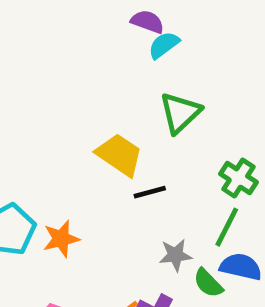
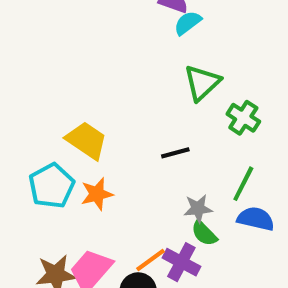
yellow trapezoid: (119, 155) -> (87, 140), moved
green cross: (238, 178) -> (243, 118), moved
green semicircle: (208, 283) -> (204, 233), moved

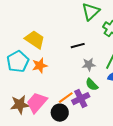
gray star: (198, 208) -> (89, 65), moved
purple cross: (181, 262) -> (81, 99), turned 36

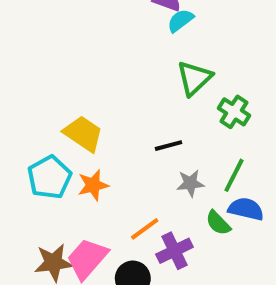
green semicircle: (92, 85) -> (218, 223), moved
orange line: (66, 98) -> (145, 229), moved

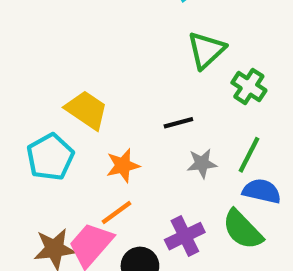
orange star: (93, 185) -> (123, 166), moved
green semicircle: (218, 223) -> (243, 230), moved, size x1.5
orange line: (145, 229) -> (116, 213), moved

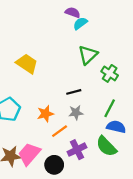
yellow trapezoid: (87, 110) -> (27, 64), moved
gray star: (202, 163) -> (76, 113), moved
orange line: (116, 213) -> (60, 131), moved

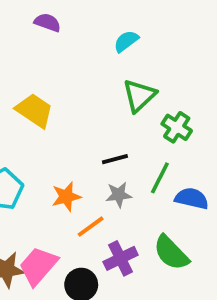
purple semicircle: (73, 13) -> (47, 22), moved
green line: (110, 108) -> (160, 178), moved
blue semicircle: (116, 127) -> (192, 198), moved

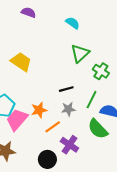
cyan semicircle: (126, 41) -> (73, 23), turned 72
green semicircle: (171, 253) -> (98, 129), moved
purple cross: (121, 258) -> (69, 145), turned -30
pink trapezoid: (38, 266) -> (17, 120), moved

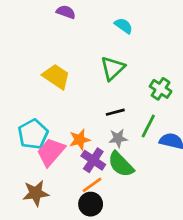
green triangle: (80, 53) -> (113, 68), moved
orange line: (53, 127) -> (92, 185), moved
green semicircle: (98, 129) -> (121, 164), moved
purple cross: (69, 145) -> (93, 160), moved

